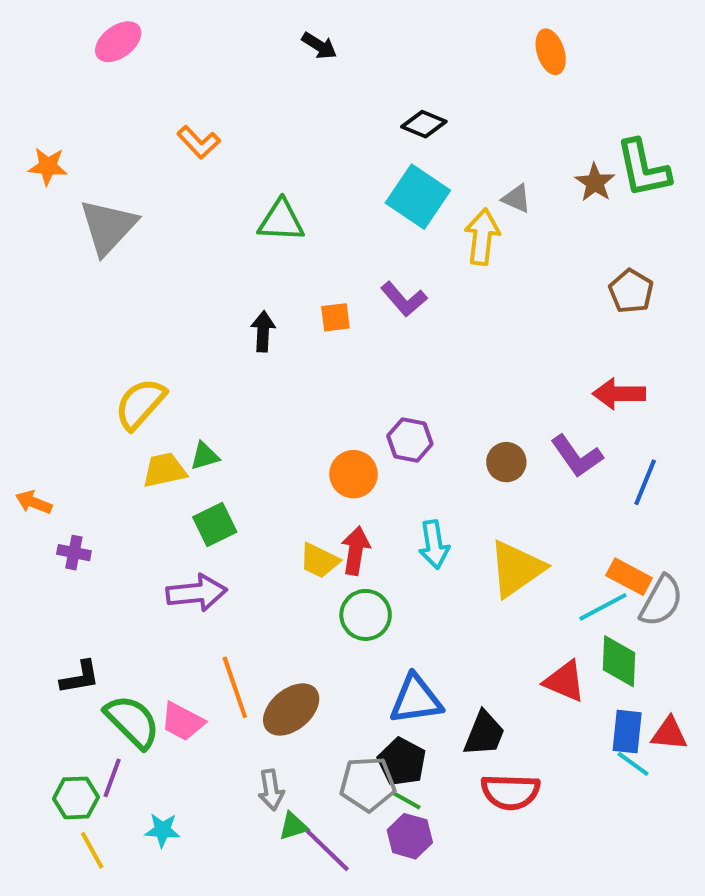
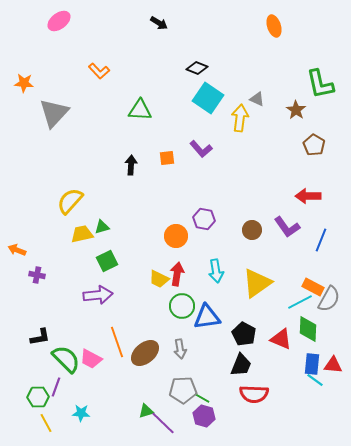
black diamond: (424, 124) -> (197, 68), moved
brown star: (595, 183) -> (296, 110), moved
blue triangle: (416, 699) -> (207, 317), moved
black pentagon: (402, 762) -> (244, 334), moved
gray arrow: (271, 790) -> (180, 349), moved

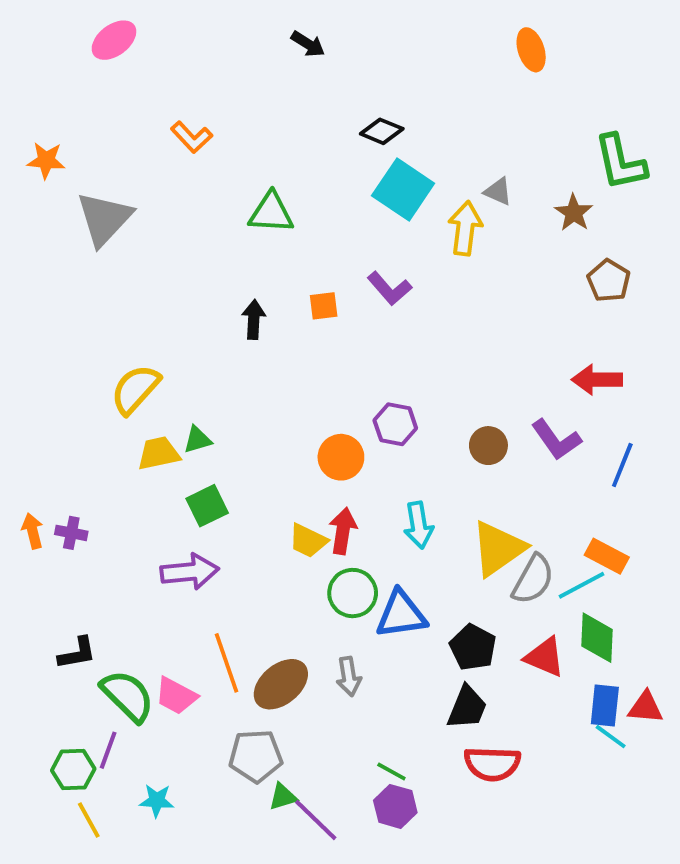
orange arrow: (17, 250) -> (33, 531), moved, turned 54
gray semicircle: (329, 299) -> (533, 579), moved
gray pentagon: (183, 390) -> (256, 756), moved

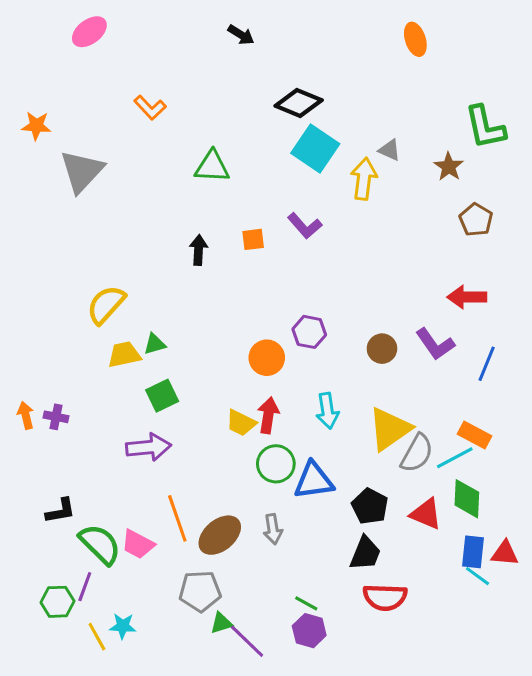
black diamond: (382, 131) -> (299, 103), size x1.4
yellow line: (89, 820) -> (97, 637), moved

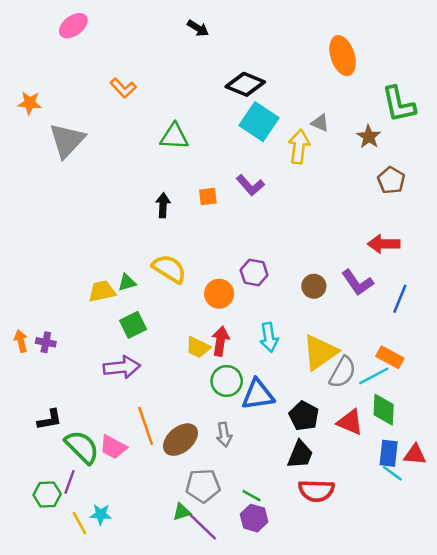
orange ellipse: (415, 39) -> (343, 56), moved, size x1.4
yellow semicircle: (106, 305) -> (169, 269), moved, turned 80
gray pentagon: (200, 591) -> (203, 486), moved

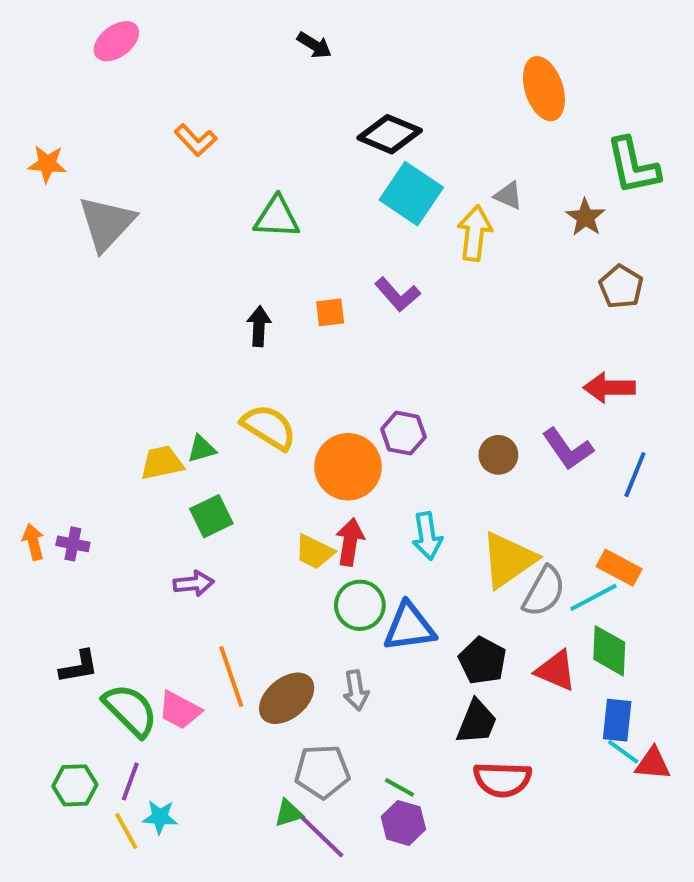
orange circle: (219, 294) -> (348, 467), size x1.4
purple arrow: (122, 367) -> (194, 584), size x0.7
red triangle: (415, 455) -> (653, 764), moved
purple line: (70, 482) -> (130, 781), moved

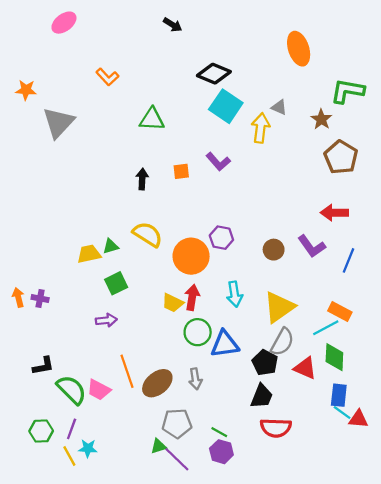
green L-shape: (633, 166) -> (347, 91), turned 112
brown pentagon: (621, 287) -> (341, 157), size x1.4
gray semicircle: (544, 591) -> (282, 342), moved

